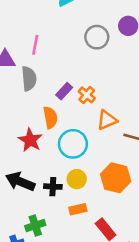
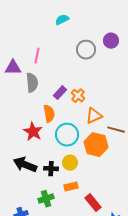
orange hexagon: (116, 178) -> (96, 145), moved
green cross: (35, 226) -> (46, 199), moved

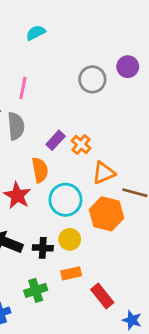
cyan semicircle: (62, 20) -> (36, 33), moved

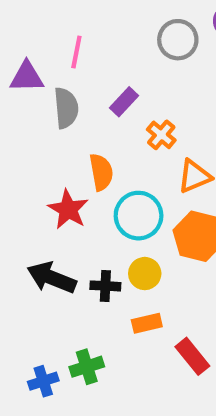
purple rectangle: (56, 140) -> (124, 102), moved
green cross: (36, 290) -> (87, 367), moved

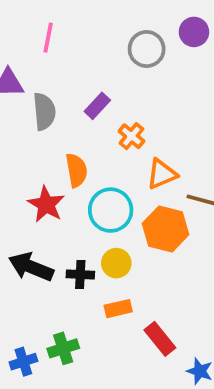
pink line: (76, 52) -> (48, 38), moved

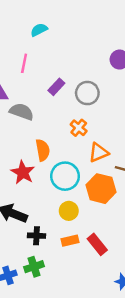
gray circle: (147, 49) -> (87, 93), moved
purple rectangle: (97, 106) -> (56, 87), moved
gray semicircle: (44, 112) -> (22, 112), turned -65
black cross: (80, 274) -> (36, 236), moved
red rectangle: (160, 339) -> (97, 244), moved

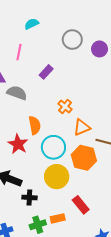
gray circle: (87, 93) -> (72, 40), moved
yellow circle: (69, 211) -> (57, 177), size x1.5
orange rectangle: (70, 241) -> (58, 218), moved
green cross: (34, 267) -> (38, 225), moved

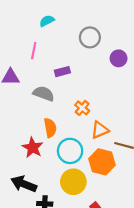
purple circle: (100, 49) -> (119, 58), moved
purple rectangle: (46, 72) -> (62, 72), turned 32
gray semicircle: (17, 93) -> (44, 94), moved

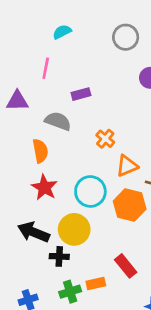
gray circle: (90, 37) -> (126, 37), moved
orange semicircle: (50, 128) -> (40, 151), moved
yellow circle: (73, 182) -> (74, 229), moved

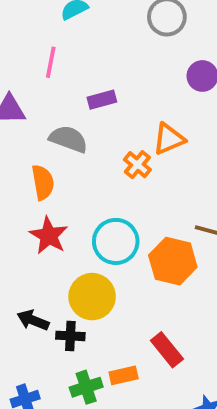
orange triangle: (127, 166) -> (169, 139), moved
black arrow: (34, 232) -> (33, 320), moved, size x0.7

